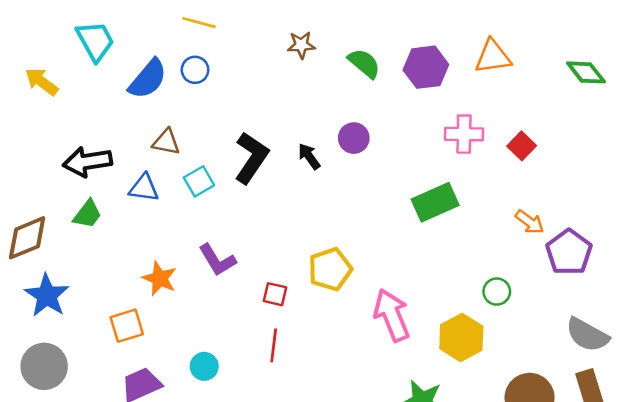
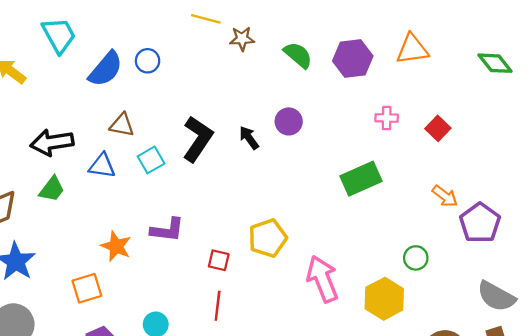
yellow line: (199, 23) -> (206, 19), moved
pink cross: (464, 134) -> (387, 118), size x0.7
purple L-shape: (217, 260) -> (167, 230), turned -52

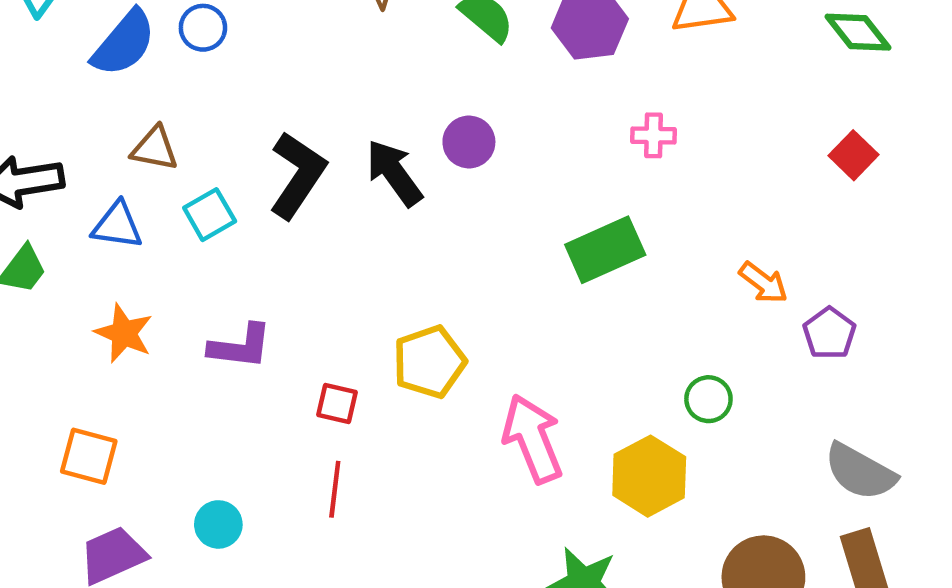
red square: (438, 128) -> (854, 155), moved
black arrow: (249, 138) -> (394, 173), size x1.5
purple pentagon: (480, 223) -> (829, 333), size x0.7
orange star: (116, 246) -> (124, 333), moved
orange square: (87, 288) -> (89, 456), turned 32

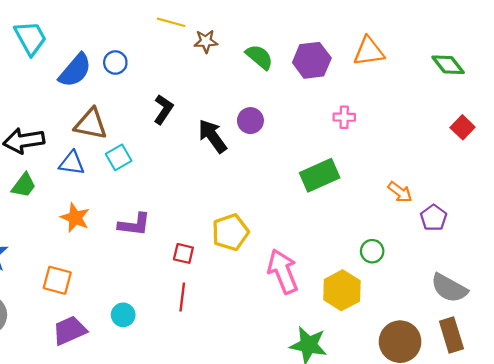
brown triangle: (155, 149) -> (91, 124), size x1.4
red square: (854, 155) -> (463, 127), moved
black L-shape: (297, 175) -> (163, 109), moved, size x0.7

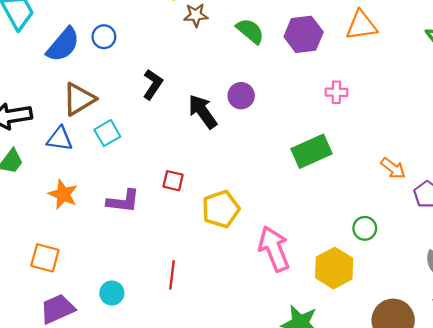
brown triangle: (91, 124) -> (79, 99), turned -42
red square: (183, 253) -> (173, 181), moved

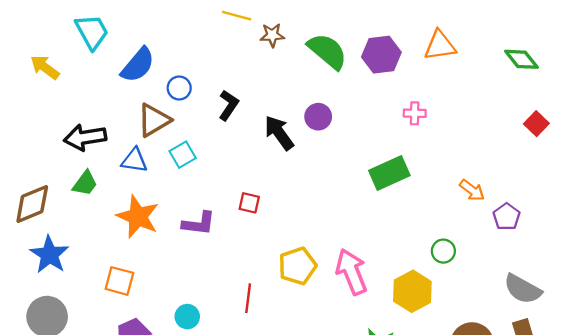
green semicircle: (250, 31) -> (327, 51), size x1.4
blue circle: (104, 37) -> (179, 88), moved
orange star: (63, 194) -> (138, 217), size x1.4
yellow pentagon: (221, 209) -> (297, 266), moved

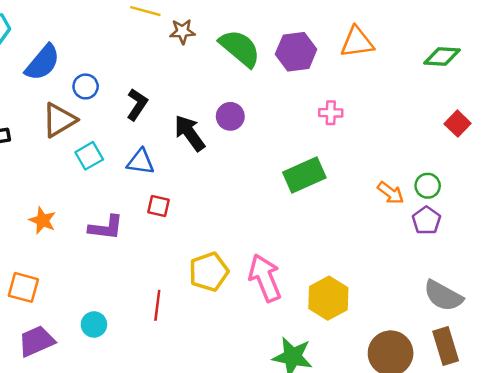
green diamond: (521, 59) -> (442, 57), turned -48
blue triangle: (134, 160) -> (141, 162), moved
orange star: (138, 217) -> (43, 220), size x0.6
green circle: (443, 251) -> (428, 186), moved

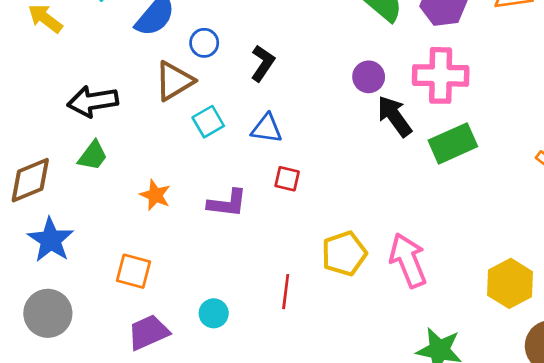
pink cross: (331, 113) -> (441, 75), moved, size x2.0
black arrow: (190, 133) -> (394, 116), moved
yellow hexagon: (328, 298) -> (510, 283), moved

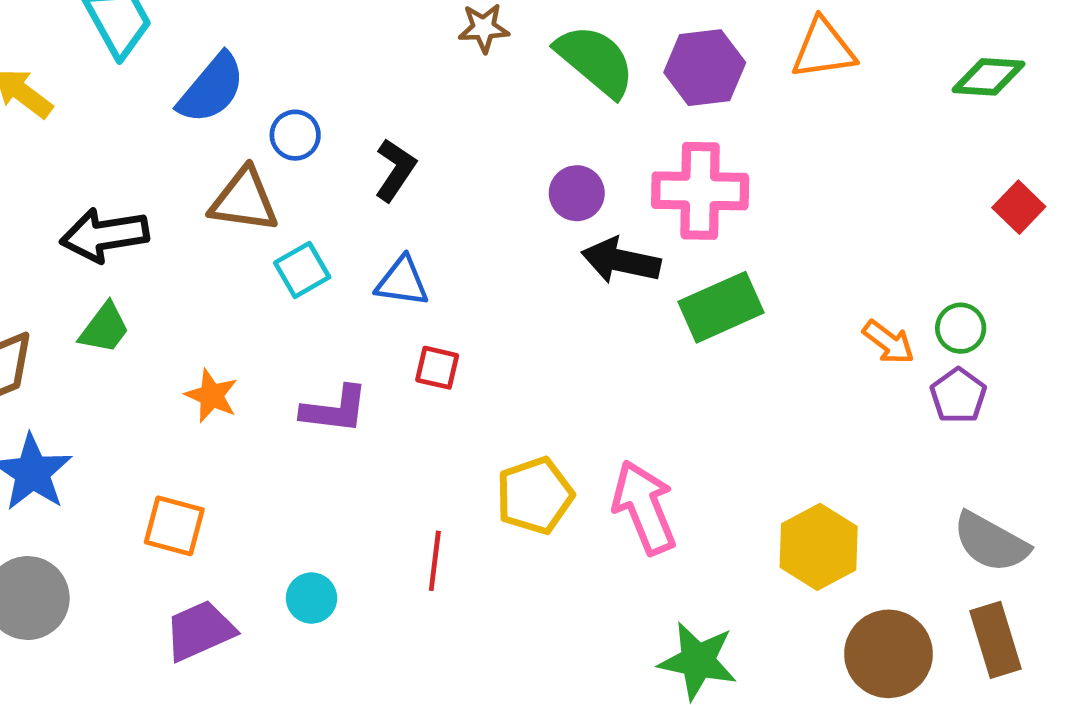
brown triangle: (174, 81) -> (244, 200), turned 39
black arrow: (394, 116) -> (621, 261), turned -42

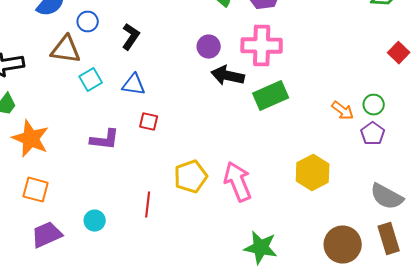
orange star: (211, 396) -> (31, 139), moved, size x1.6
yellow hexagon: (819, 547) -> (313, 173), moved

